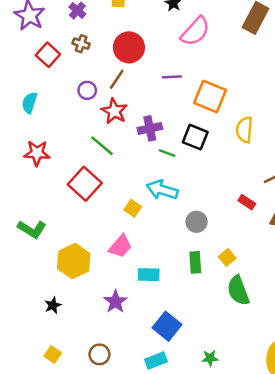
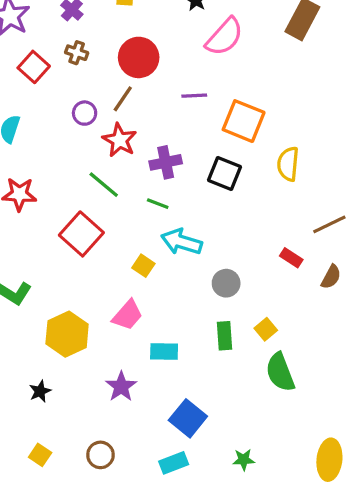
green line: (167, 153) -> (158, 204), moved

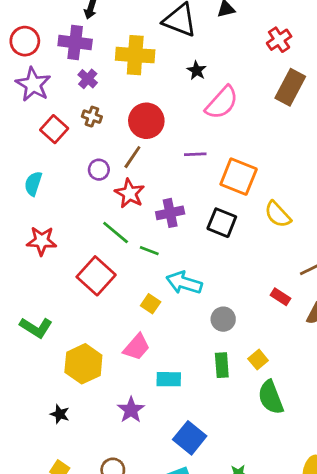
yellow semicircle: (288, 164) -> (278, 214), turned -48
green line: (158, 204) -> (149, 251), moved
black star: (40, 391) -> (60, 414), turned -30

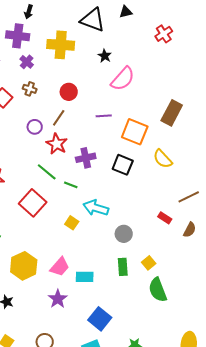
brown rectangle: (290, 87) -> (172, 113), moved
red circle: (146, 121) -> (69, 92), size x0.7
pink trapezoid: (137, 347) -> (60, 267), moved

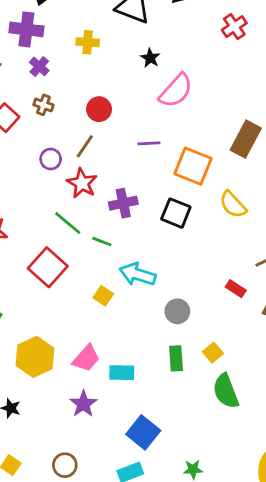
yellow cross: (61, 45) -> (88, 42), size x0.6

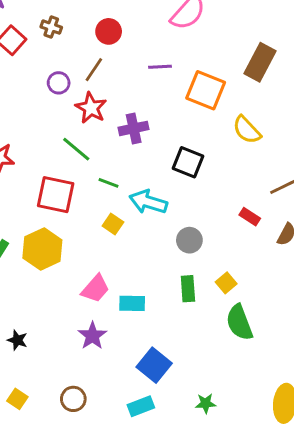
black square: (176, 213) -> (188, 162), moved
green line: (102, 242) -> (109, 183), moved
red square: (48, 267) -> (56, 195), turned -30
yellow hexagon: (35, 357) -> (42, 249), moved

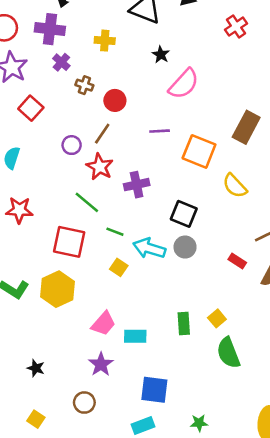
brown cross: (51, 27) -> (84, 85), moved
gray circle: (189, 240) -> (185, 247), moved
blue square: (154, 365) -> (154, 390), turned -32
brown circle: (73, 399) -> (84, 403), moved

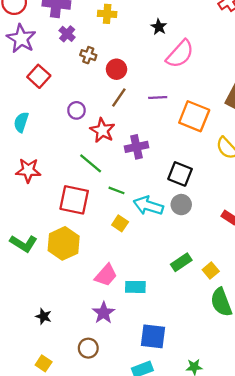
brown line: (102, 134) -> (119, 97), moved
green rectangle: (184, 324) -> (181, 262), moved, turned 60

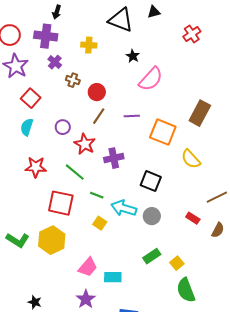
cyan semicircle: (21, 122) -> (27, 127), moved
red star: (28, 170) -> (36, 167), moved
gray circle: (181, 205) -> (152, 216), moved

